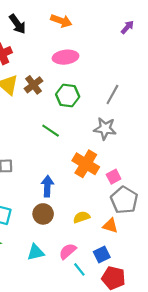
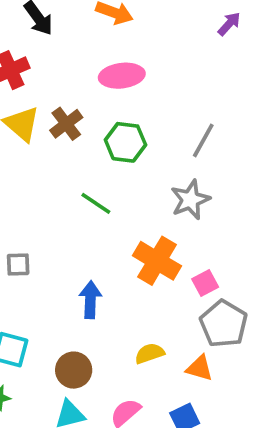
gray star: (105, 129) -> (190, 200), turned -30
brown circle: (43, 214) -> (74, 370), moved

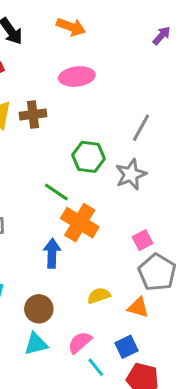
brown cross: (66, 124) -> (33, 115), turned 30
green hexagon: (125, 142) -> (89, 157), moved
green line: (96, 203) -> (56, 192), moved
orange cross: (157, 261) -> (80, 223), moved

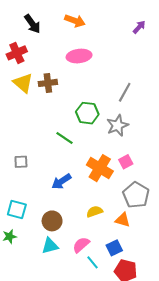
orange cross: (80, 223) -> (100, 168), moved
pink square: (143, 240) -> (126, 162), moved
blue arrow: (52, 253) -> (61, 181), turned -126

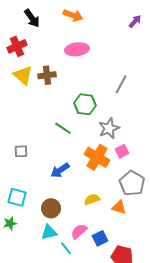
gray star: (117, 125) -> (109, 128), moved
blue square: (114, 248) -> (100, 238), moved
cyan line: (93, 262) -> (66, 248), moved

